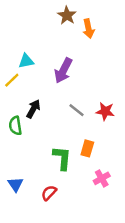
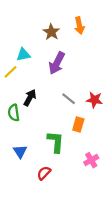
brown star: (67, 15) -> (51, 32), moved
orange rectangle: (87, 148) -> (78, 125), moved
blue triangle: (15, 184) -> (20, 151), moved

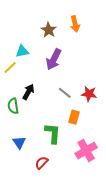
pink cross: (91, 160) -> (86, 151), size x1.5

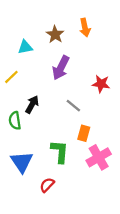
cyan triangle: (22, 51) -> (25, 47), moved
red star: (89, 94) -> (101, 84), moved
blue triangle: (19, 142) -> (22, 162), size x1.5
pink cross: (86, 151) -> (99, 157), moved

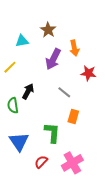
orange arrow: (85, 28) -> (74, 48), moved
pink cross: (99, 157) -> (72, 163), moved

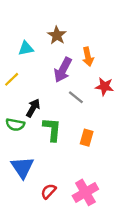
gray line: (64, 92) -> (76, 97), moved
green semicircle: (13, 105) -> (15, 125), turned -70
green L-shape: (52, 133) -> (52, 129), moved

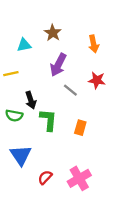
orange arrow: (88, 57) -> (94, 44), moved
yellow line: (12, 79) -> (11, 74), turned 32
black arrow: (33, 108) -> (31, 100), turned 133

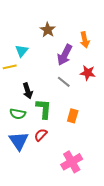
cyan triangle: (24, 45) -> (22, 51), moved, turned -40
purple arrow: (58, 65) -> (65, 55), moved
green semicircle: (14, 116) -> (18, 114), moved
red semicircle: (45, 177) -> (41, 135), moved

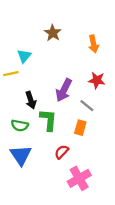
purple arrow: (65, 55) -> (64, 90), moved
gray line: (64, 82) -> (87, 106), moved
red semicircle: (41, 135) -> (62, 152), moved

